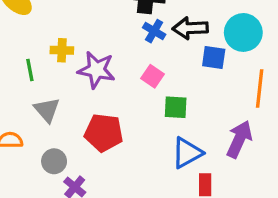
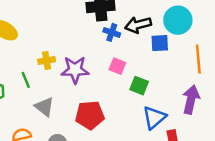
green square: (176, 107) -> (139, 86), turned 30

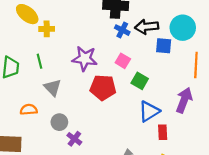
yellow cross: (47, 61) -> (47, 29), moved
red pentagon: (90, 115) -> (103, 88), moved

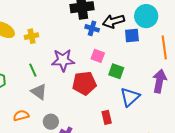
yellow cross: (47, 29) -> (32, 36), moved
green line: (39, 61) -> (33, 70), moved
red rectangle: (163, 132) -> (107, 117), moved

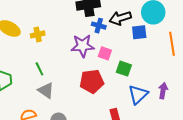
purple star: (63, 60) -> (83, 46), moved
purple arrow: (159, 81) -> (163, 91), moved, size x0.7

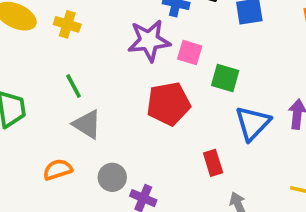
yellow cross: (38, 34) -> (67, 24), turned 32

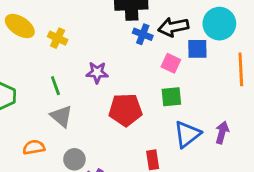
purple star: (149, 41) -> (97, 73), moved, size x0.7
pink square: (190, 52) -> (171, 63), moved
green square: (225, 78) -> (171, 97), turned -30

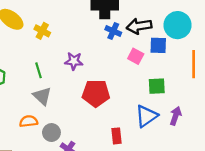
green square: (171, 97) -> (157, 86), moved
orange semicircle: (34, 147) -> (29, 121), moved

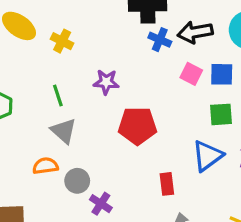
blue square: (158, 45) -> (222, 74), moved

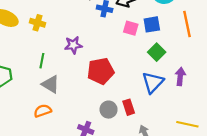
green line: (58, 96) -> (42, 61), turned 40
green square: (221, 114) -> (157, 52), turned -30
gray circle: (77, 181) -> (109, 110), moved

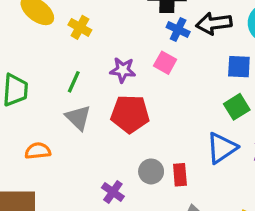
pink square: (131, 28) -> (165, 63), moved
red pentagon: (101, 71) -> (130, 114), moved
orange semicircle: (43, 111) -> (38, 151), moved

